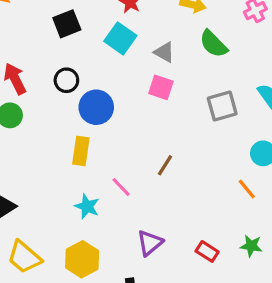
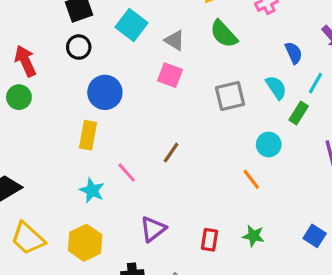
black circle: (66, 80) -> (79, 47), moved
red rectangle: (207, 251) -> (209, 240), turned 65

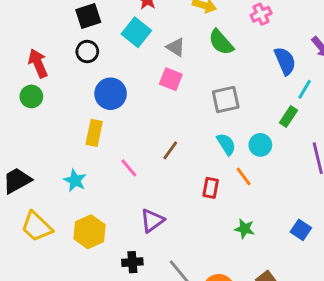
blue semicircle: (294, 53) -> (285, 61), size x1.4
cyan semicircle: (276, 88) -> (226, 144), moved
cyan star: (92, 190) -> (75, 180), moved
red rectangle: (209, 240) -> (211, 188), moved

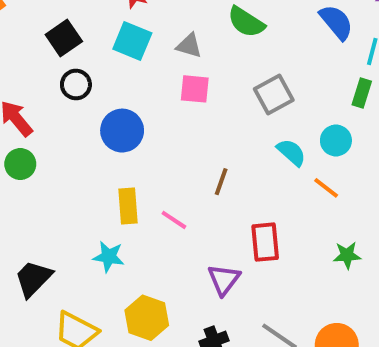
yellow rectangle: (94, 133) -> (128, 206), moved
red rectangle: (211, 188) -> (265, 242), moved, size x1.4

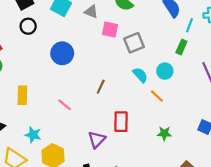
pink square: (195, 89) -> (110, 29), moved
blue circle: (122, 131) -> (62, 53), moved
yellow rectangle: (128, 206) -> (22, 95), moved
pink line: (174, 220) -> (65, 105), moved
cyan star: (109, 257) -> (33, 135), moved

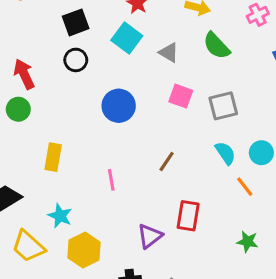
pink square: (110, 29) -> (181, 96), moved
pink line: (65, 105) -> (111, 180), turned 32

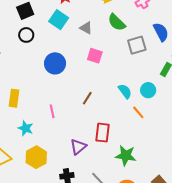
gray square: (223, 106) -> (137, 45), moved
cyan star: (60, 216) -> (26, 128), moved
green star: (247, 242) -> (126, 156), moved, size x1.5

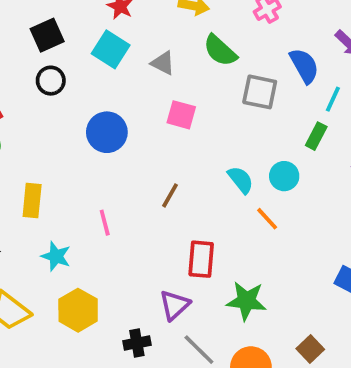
gray square: (137, 45) -> (260, 92), turned 30
purple triangle: (78, 147) -> (175, 305), moved

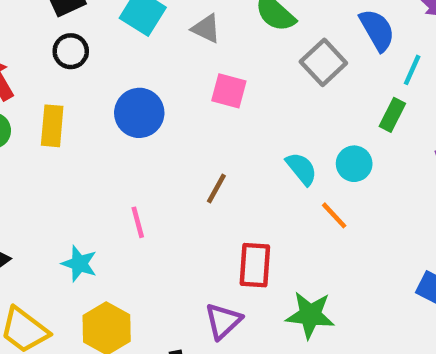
gray square: (260, 92) -> (323, 62), turned 36
yellow rectangle: (32, 201) -> (52, 126), moved

